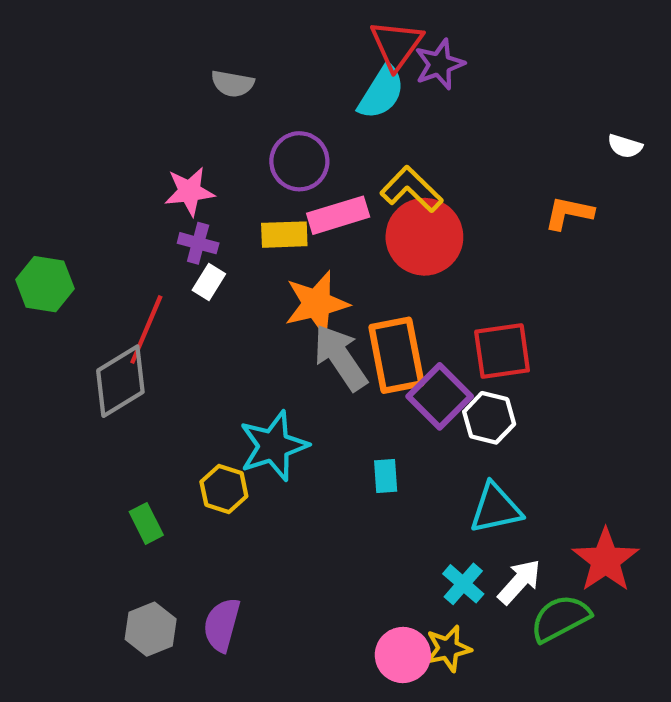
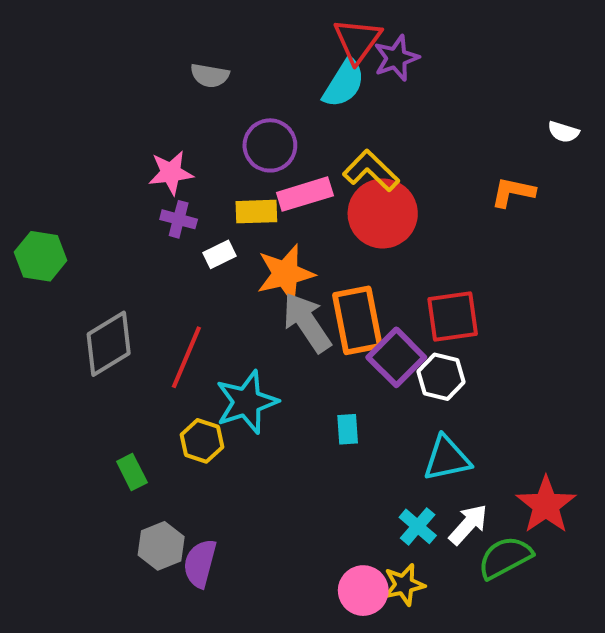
white rectangle: (209, 282) -> (219, 254), moved, turned 32
red line: (146, 329) -> (186, 357), moved
gray hexagon: (151, 629) -> (161, 546), moved

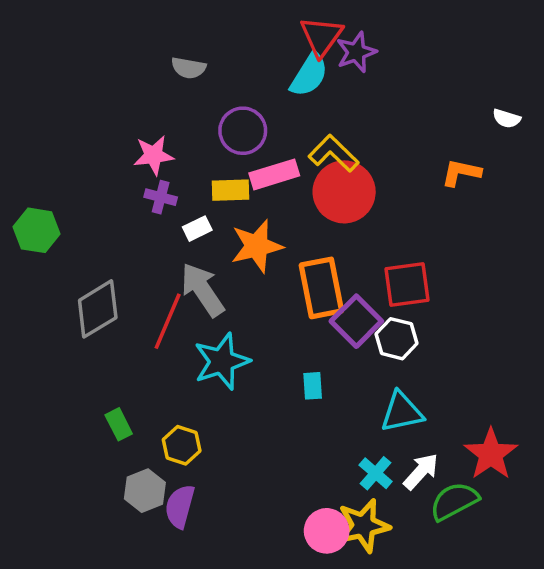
gray arrow: (307, 322) -> (203, 290), moved
yellow hexagon: (202, 441) -> (182, 445), moved
yellow star: (404, 585) -> (363, 526), size x1.4

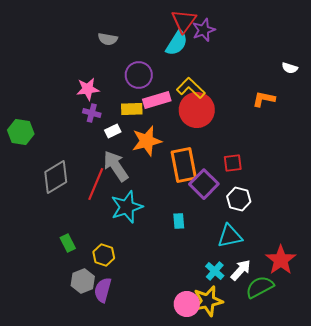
red square: (407, 284) -> (233, 163), size x0.7
white hexagon: (396, 339) -> (239, 199), moved

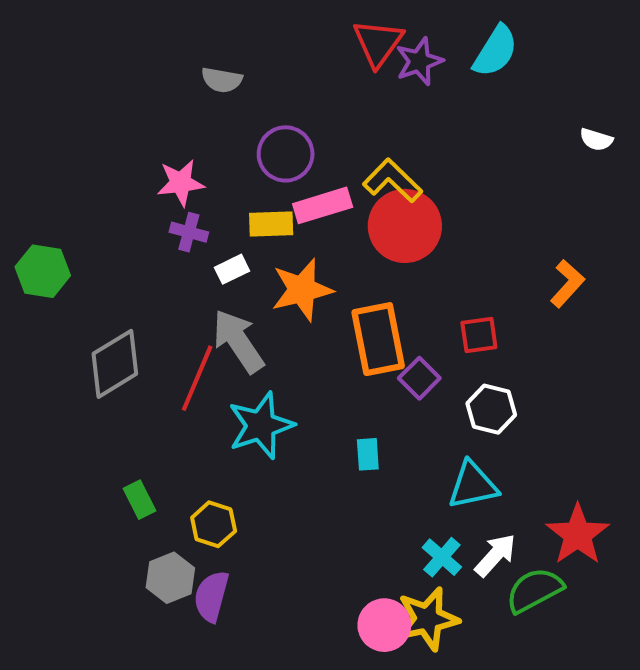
cyan semicircle: (177, 43) -> (495, 51), moved
orange L-shape: (264, 99) -> (567, 284), moved, turned 120
purple square: (204, 184) -> (419, 378), size x0.7

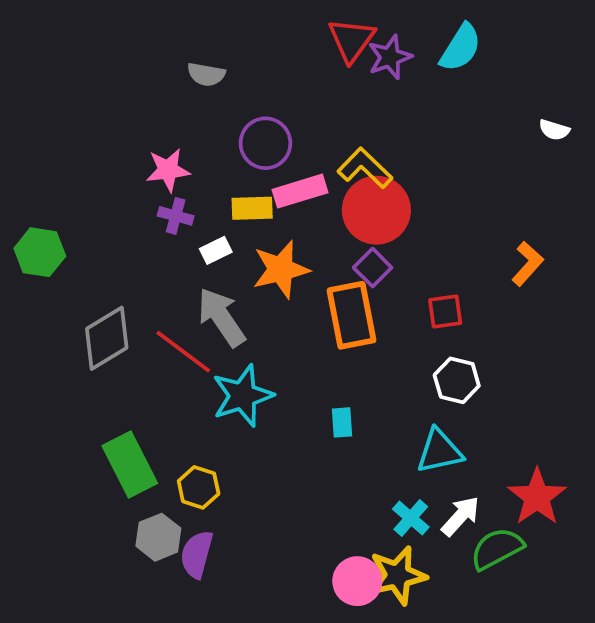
red line: (197, 378) -> (183, 352), turned -76
purple square: (419, 378) -> (373, 268), moved
green rectangle: (139, 500) -> (130, 464), size x1.8

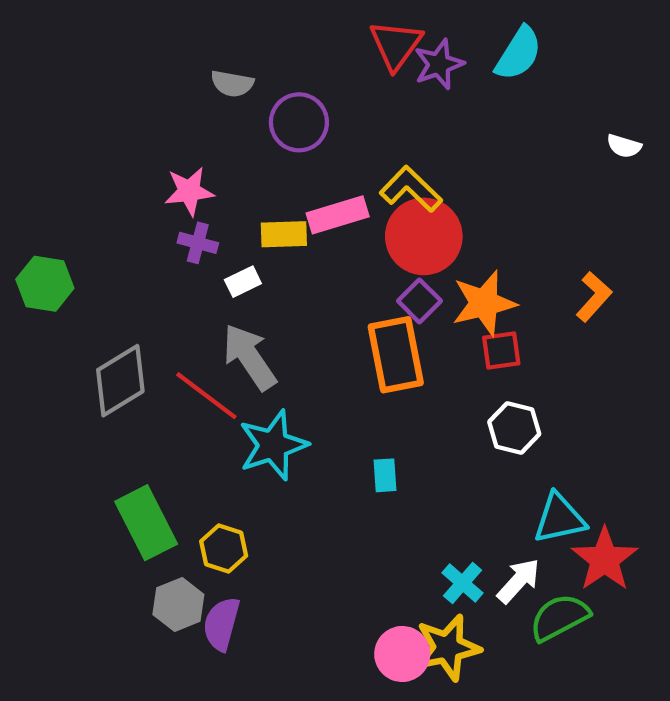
purple circle: (265, 143) -> (299, 122), moved
orange star: (281, 269) -> (484, 303), moved
cyan triangle: (439, 451) -> (559, 518), moved

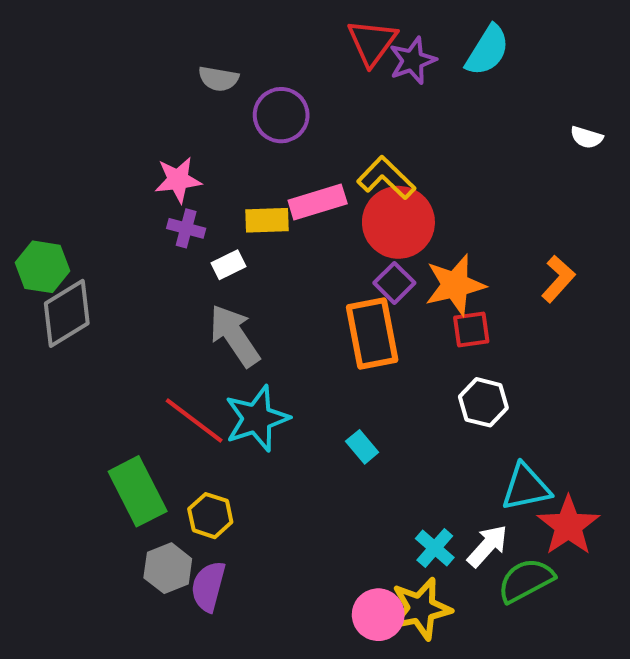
gray diamond: (120, 381) -> (67, 313), moved
red line: (206, 396) -> (194, 421), moved
cyan rectangle: (385, 475) -> (362, 447), turned -36

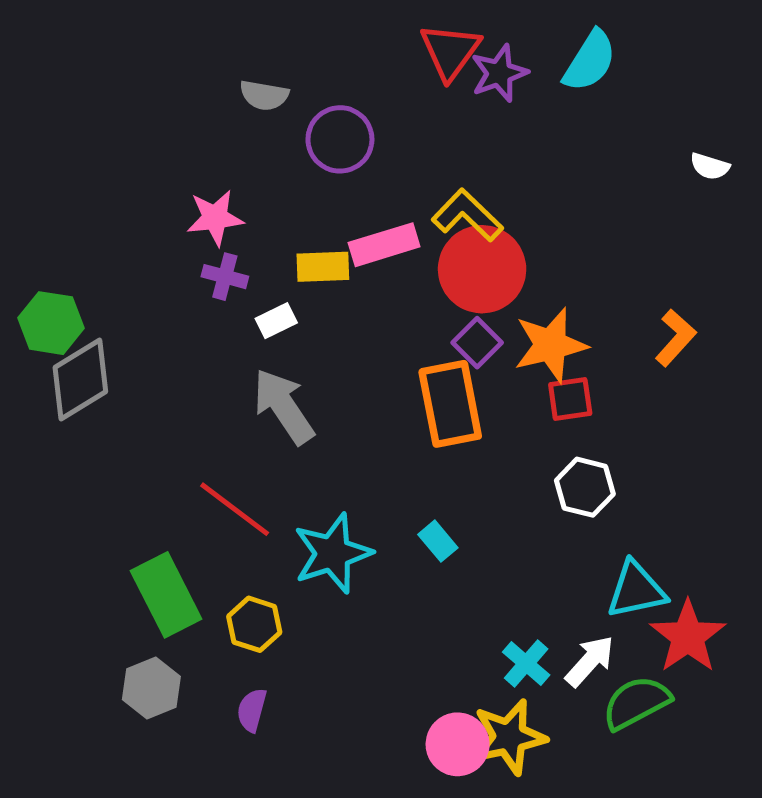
cyan star: (257, 418) -> (333, 553), moved
gray hexagon: (168, 568) -> (151, 688), moved
purple semicircle: (208, 586) -> (252, 710), size x0.7

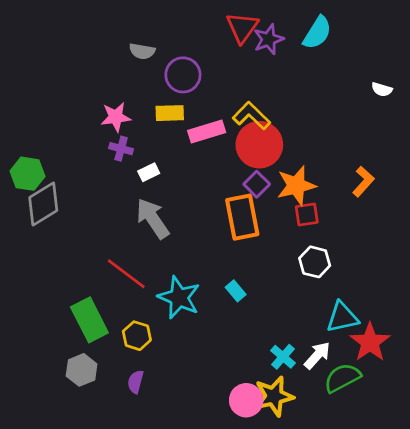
yellow rectangle: (323, 267) -> (170, 113), moved
cyan star: (333, 553) -> (179, 297), turned -30

